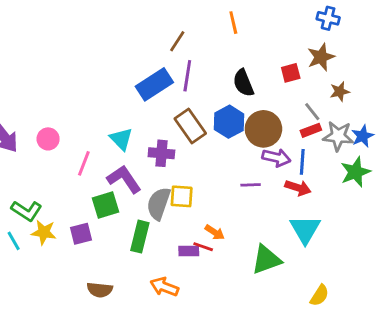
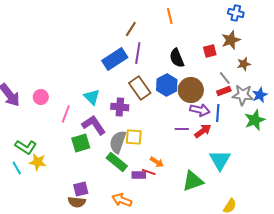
red arrow: (298, 188) -> (203, 131), moved, turned -54
purple square: (81, 234) -> (81, 189), moved
green rectangle: (140, 237) -> (117, 162), moved, turned -65

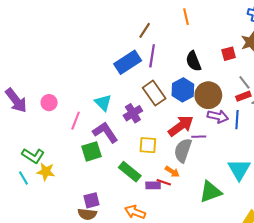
purple cross: (120, 107) -> (133, 113), turned -36
red arrow: (203, 131) -> (181, 126), moved, size x1.4
gray semicircle: (118, 142) -> (183, 150), moved

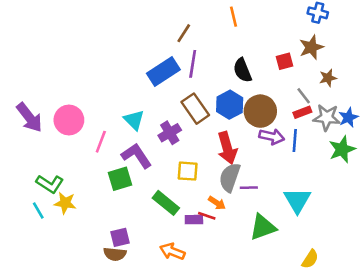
pink circle: (49, 103) -> (69, 120), size x1.5
red arrow: (181, 126) -> (227, 148), turned 110
purple line: (199, 137) -> (249, 188), moved

